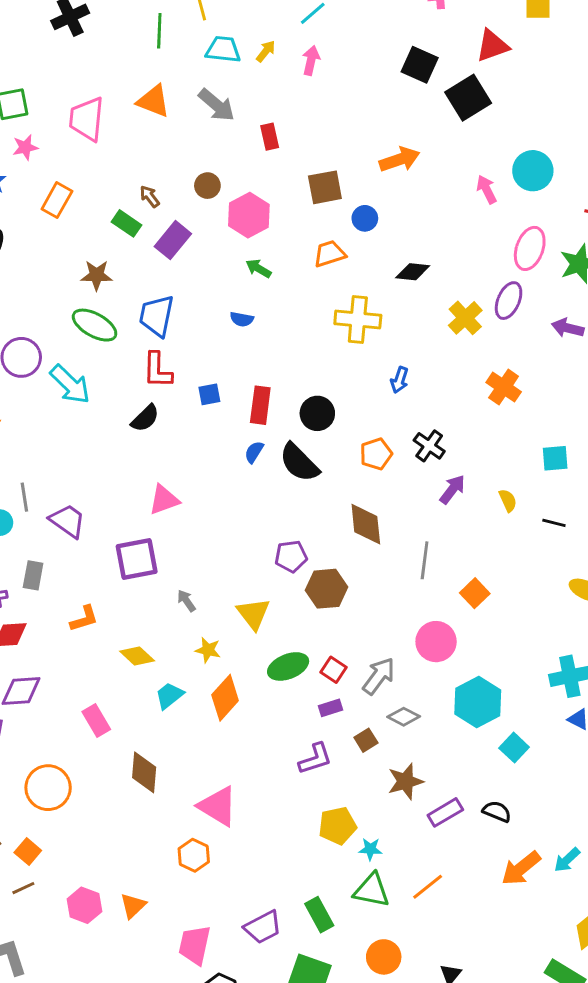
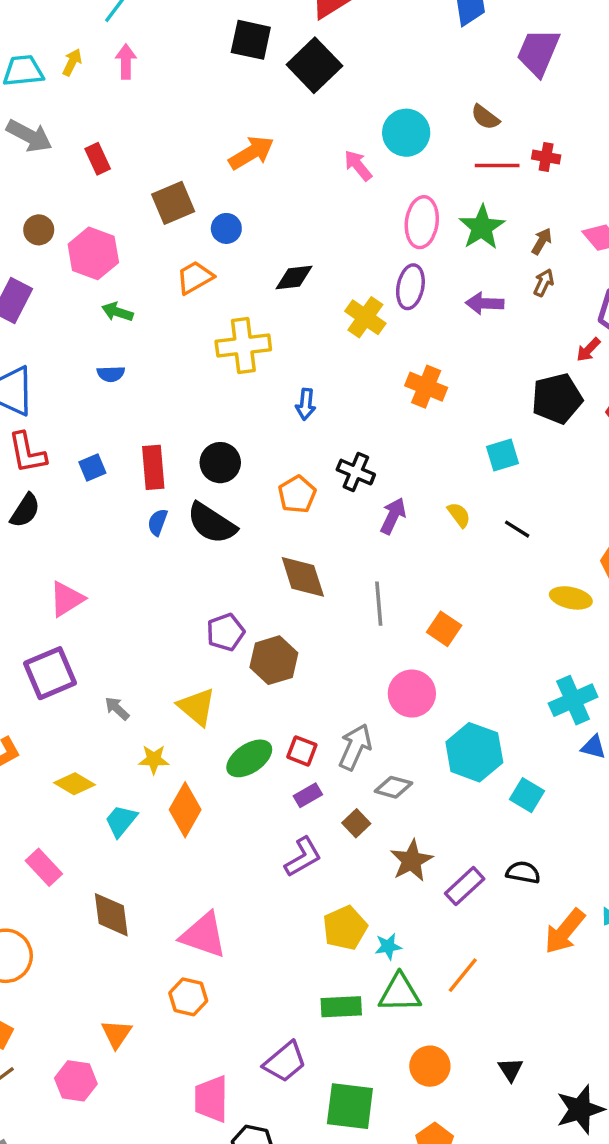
black line: (554, 523) -> (517, 529), turned 30
orange triangle: (133, 906) -> (116, 1034), moved
green rectangle: (319, 915) -> (341, 1007), moved, turned -52

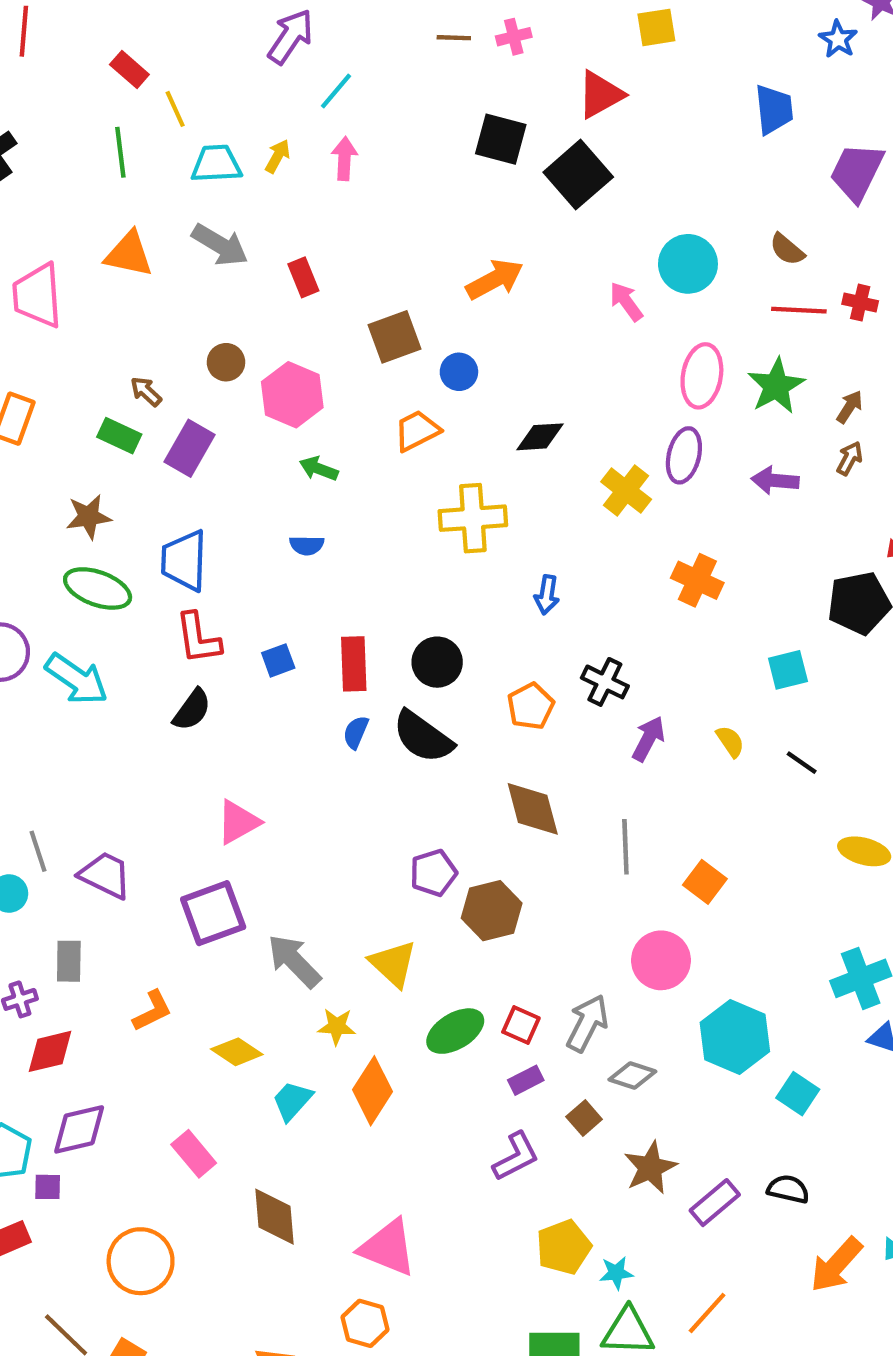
gray arrow: (117, 708) -> (294, 961), size x1.8

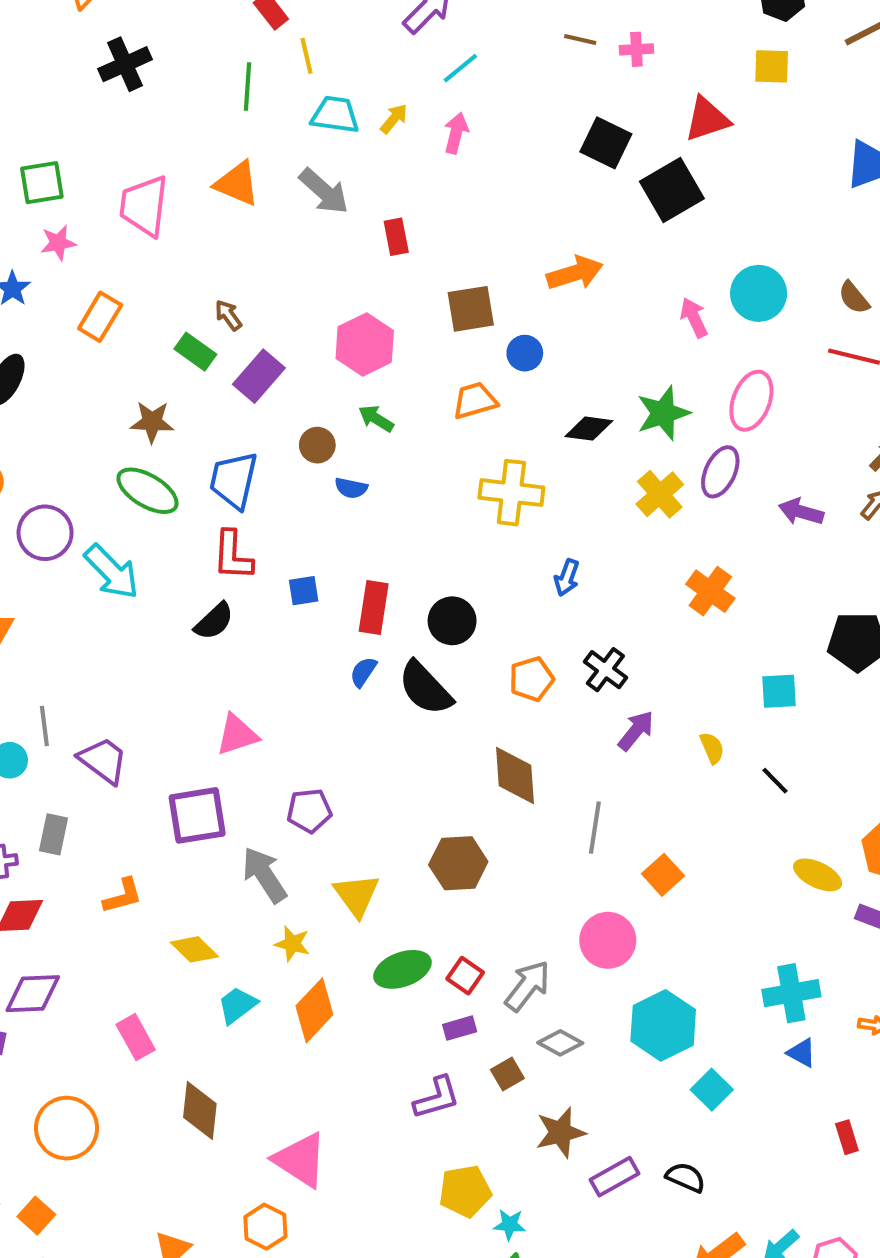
brown circle: (226, 362) -> (317, 445), moved
green star: (776, 386) -> (663, 413), moved
purple pentagon: (433, 873) -> (309, 811), moved

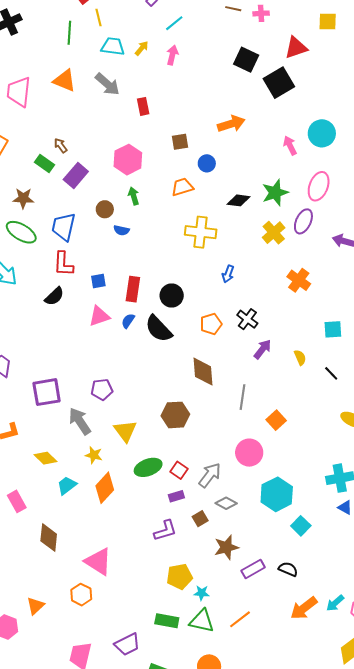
brown square: (471, 309) -> (180, 142), size x0.7
green arrow: (376, 418) -> (134, 196), turned 42
pink triangle: (237, 735) -> (99, 316), moved

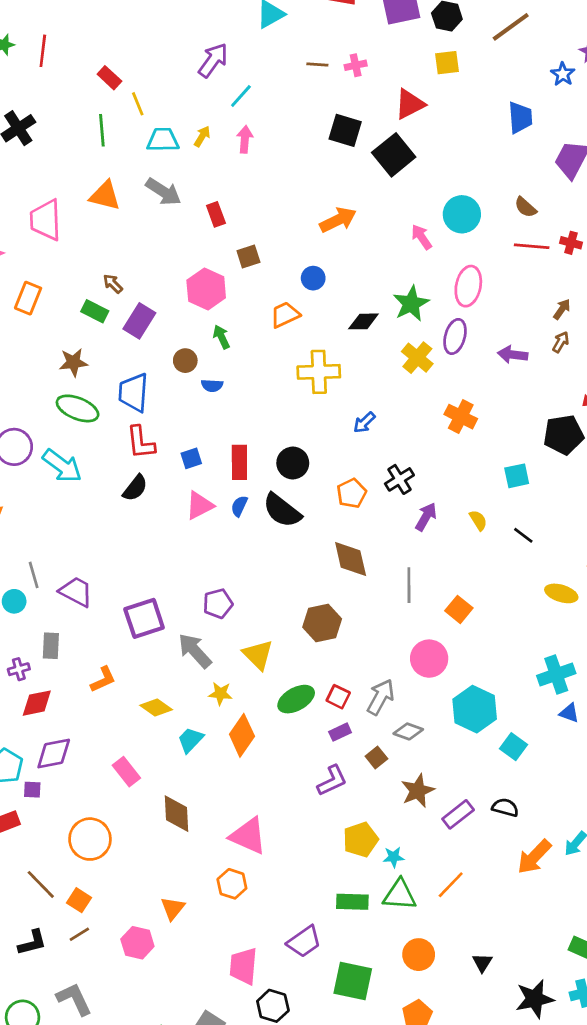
brown square: (180, 142) -> (248, 257), moved
blue arrow: (228, 274) -> (364, 422), turned 36
black cross: (247, 319) -> (399, 479), turned 30

